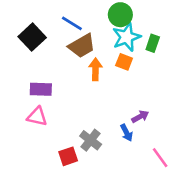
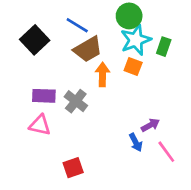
gray cross: (91, 140) -> (76, 101), moved
pink line: (160, 158) -> (166, 152), moved

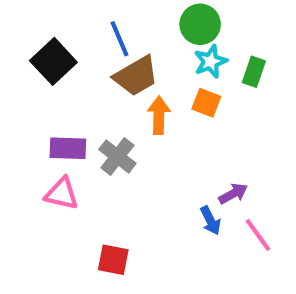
blue line: (77, 25) -> (120, 39), turned 35
cyan star: (136, 40) -> (210, 61), size x0.7
red square: (73, 168) -> (113, 260), turned 30

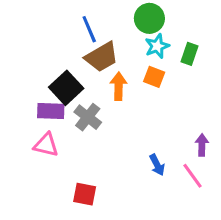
black square: (53, 61) -> (66, 88), moved
purple arrow: (233, 194) -> (202, 145), moved, turned -60

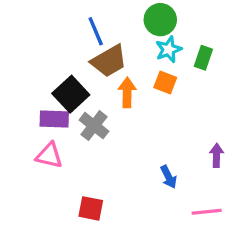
pink line: (193, 176) -> (207, 212), moved, turned -60

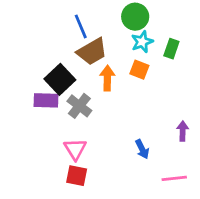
pink triangle: (49, 155) -> (75, 149), moved, turned 45

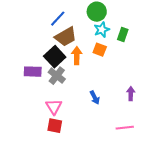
blue line: (81, 26) -> (58, 19), turned 66
black square: (60, 79) -> (55, 57), moved
blue arrow: (142, 149) -> (95, 98), moved

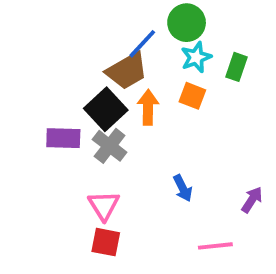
blue line: (58, 19) -> (142, 44), moved
purple arrow: (131, 94) -> (252, 200), moved, turned 32
pink line: (125, 128) -> (215, 246), moved

